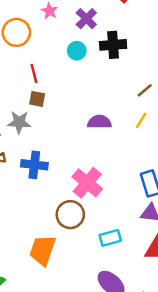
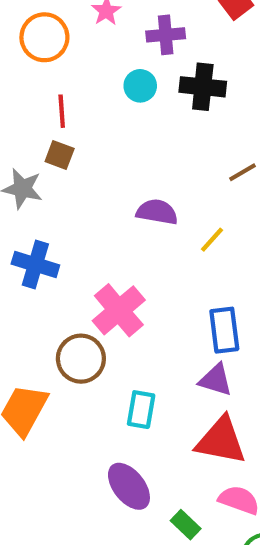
purple cross: (86, 19) -> (166, 35), turned 30
yellow line: (141, 120) -> (212, 240), moved
cyan rectangle: (110, 238) -> (141, 410), turned -75

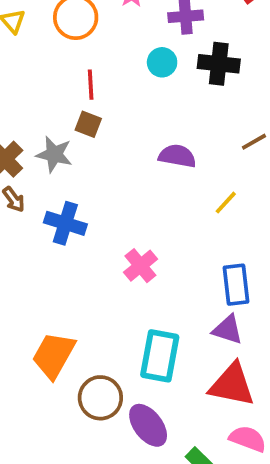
purple semicircle: (157, 212) -> (177, 156), moved
pink cross: (119, 310) -> (140, 266), size x0.7
brown circle: (81, 359) -> (100, 398), moved
cyan rectangle: (141, 410) -> (160, 356), size x1.5

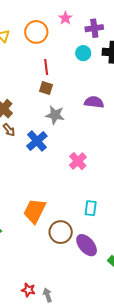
gray star: (54, 154) -> (55, 115), moved
blue cross: (65, 223) -> (37, 141), turned 35
cyan rectangle: (160, 356) -> (91, 208), size x0.6

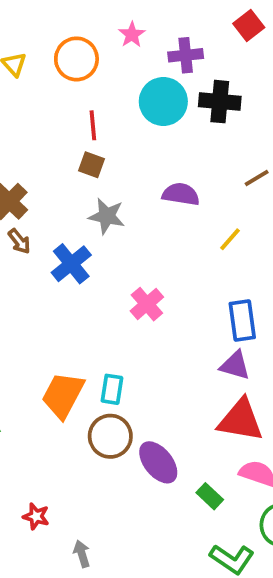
cyan circle: (83, 53) -> (163, 101), size x1.6
cyan rectangle: (91, 208) -> (112, 389), moved
red star: (28, 290) -> (36, 516), moved

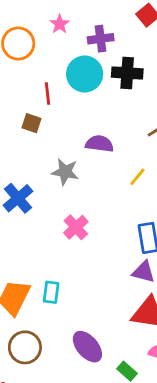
red line: (93, 125) -> (47, 94), moved
gray star: (107, 216) -> (65, 172), moved
brown circle: (110, 436) -> (25, 347), moved

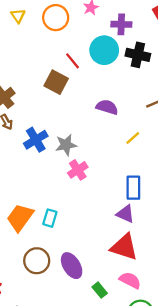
red line: (47, 94) -> (72, 61), turned -42
brown square: (32, 123) -> (56, 82), size x1.5
gray star: (65, 172) -> (66, 145), moved, turned -30
brown circle: (25, 347) -> (37, 261), moved

